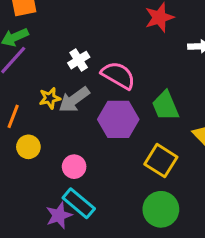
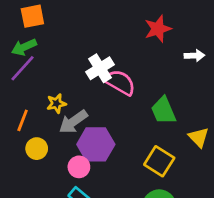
white cross: (79, 60) -> (100, 68), moved, size x1.4
gray arrow: (74, 100) -> (73, 122), moved
purple hexagon: (118, 119) -> (96, 144), moved

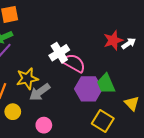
red star: (158, 29) -> (113, 40), moved
white arrow: (194, 56) -> (129, 43), turned -32
yellow star: (56, 103) -> (27, 79), size x1.5
purple hexagon: (96, 144) -> (88, 89), moved

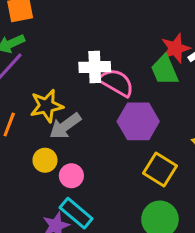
white cross: (59, 53) -> (95, 67), turned 30
green trapezoid: (106, 84) -> (165, 70), moved
yellow circle: (13, 112) -> (45, 160), moved

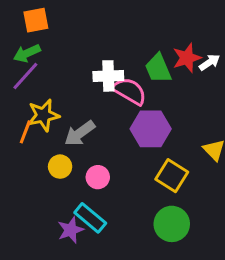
green trapezoid: (165, 70) -> (158, 68), moved
yellow star: (47, 106) -> (43, 115), moved
pink circle: (71, 176) -> (98, 177), moved

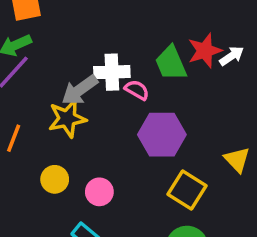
pink semicircle: (129, 91) -> (137, 90), size x0.6
yellow star: (43, 115) -> (67, 119), moved
gray arrow: (80, 133) -> (80, 90), moved

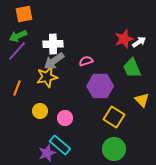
green trapezoid: (171, 63) -> (132, 68), moved
white cross: (112, 72) -> (53, 44), moved
pink semicircle: (137, 90) -> (86, 61), turned -48

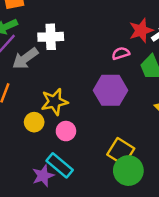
gray arrow: (54, 61) -> (25, 58), moved
pink semicircle: (86, 61) -> (121, 53), moved
yellow star: (47, 77) -> (55, 102), moved
yellow square: (114, 117) -> (121, 151), moved

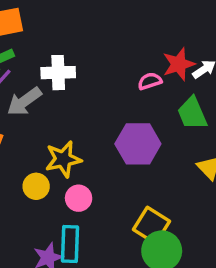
pink semicircle: (121, 53) -> (150, 81), moved
cyan rectangle: (60, 165) -> (70, 244), turned 52

